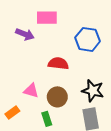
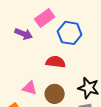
pink rectangle: (47, 18) -> (45, 18), turned -36
blue hexagon: (88, 39) -> (70, 33), moved

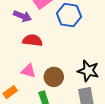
red semicircle: (56, 62) -> (33, 40), moved

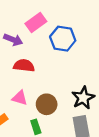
black star: (88, 71) -> (83, 98), turned 30

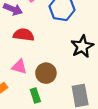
black star: (83, 98) -> (82, 46), moved

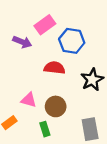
red semicircle: (24, 35) -> (55, 68), moved

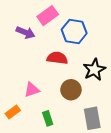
pink triangle: (29, 100) -> (32, 90), turned -35
brown circle: (56, 106) -> (71, 90), moved

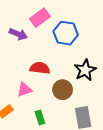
red semicircle: (57, 58) -> (40, 68), moved

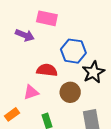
pink rectangle: (40, 18) -> (47, 18), turned 48
blue hexagon: (66, 33) -> (73, 51), moved

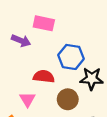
black star: (93, 72) -> (92, 79), turned 30
pink triangle: (31, 92) -> (28, 99), turned -42

